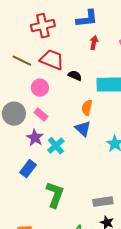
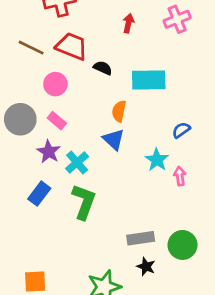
green L-shape: (55, 195) -> (84, 202), moved

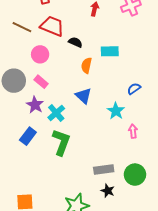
cyan rectangle: (149, 80) -> (110, 51), size x0.7
orange semicircle: (119, 111) -> (87, 65), moved
pink arrow: (180, 176) -> (133, 131), moved

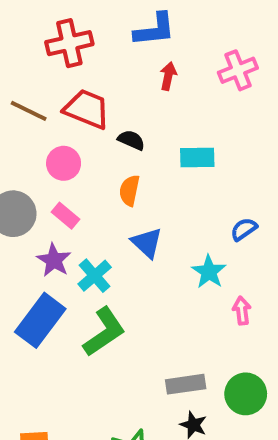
orange semicircle: (87, 65) -> (129, 190), moved
blue rectangle: (28, 136) -> (40, 320), size x1.5
green L-shape: (61, 142) -> (104, 332), turned 36

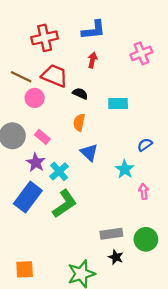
red arrow: (168, 76) -> (92, 60), moved
pink circle: (64, 163) -> (35, 98), moved

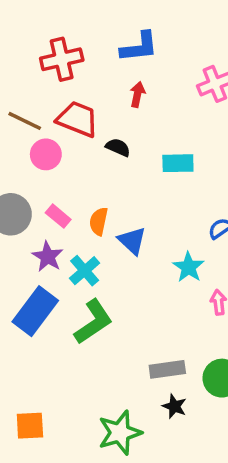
orange semicircle: (79, 122) -> (99, 221), moved

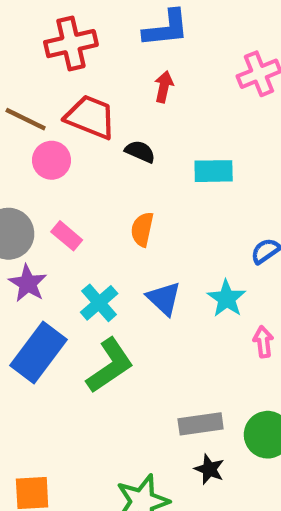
orange semicircle: (99, 221) -> (142, 229), moved
blue triangle: (132, 241) -> (164, 299), moved
purple star: (48, 257) -> (28, 283), moved

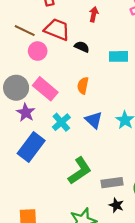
pink rectangle: (67, 236) -> (45, 89), size x1.6
green L-shape: (110, 366) -> (80, 171), moved

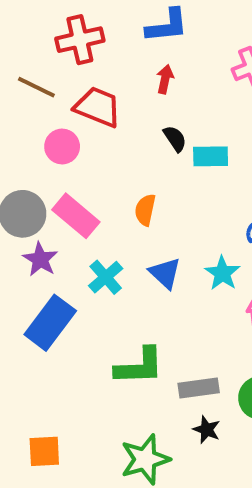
brown line: (25, 31) -> (36, 87), moved
black semicircle: (82, 47) -> (175, 139), moved, turned 32
green L-shape: (80, 171) -> (139, 366), turned 32

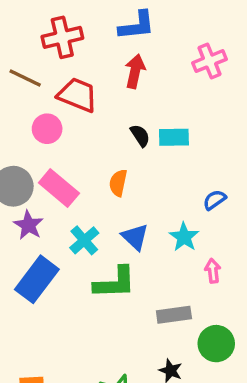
red arrow: (165, 79) -> (135, 71), size x1.4
black semicircle: (175, 139) -> (140, 135), moved
green L-shape: (139, 366) -> (115, 283), moved
gray rectangle: (199, 388) -> (174, 315), moved

